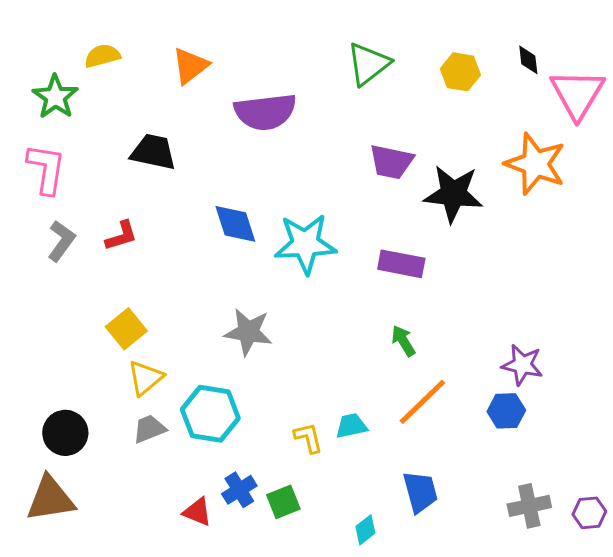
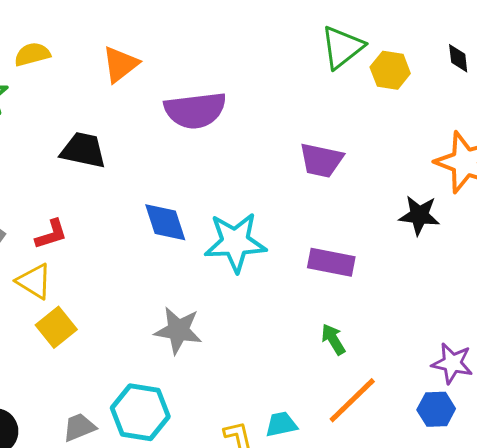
green triangle: (368, 64) -> (342, 47), moved
black star: (453, 194) -> (419, 215), moved, size x0.7
yellow triangle: (145, 378) -> (34, 281), moved, turned -48

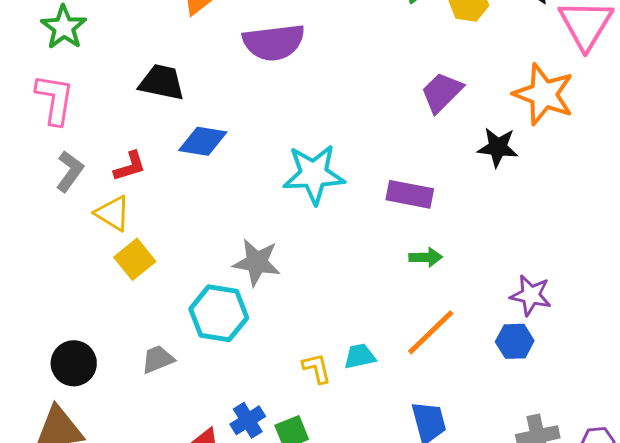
purple trapezoid: (321, 160) -> (442, 92), moved, turned 123
blue diamond: (165, 222) -> (203, 141), moved, turned -63
green arrow: (333, 339) -> (426, 257), moved, turned 120
cyan hexagon: (140, 412) -> (219, 313), moved

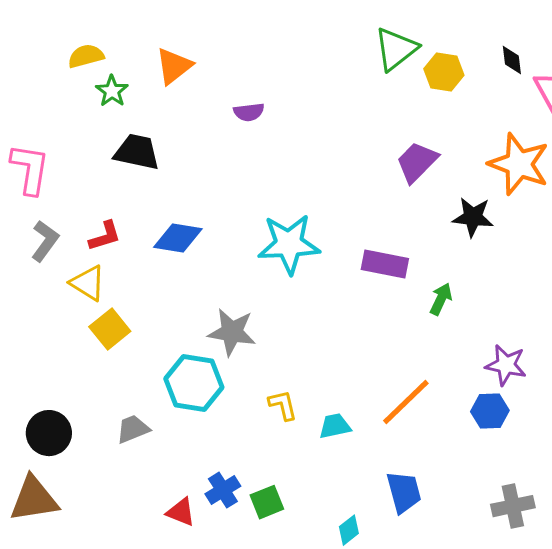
green star: (64, 27) -> (112, 91), moved, size x0.7
purple semicircle: (274, 42) -> (249, 112), size x0.5
blue diamond: (203, 141) -> (178, 238), moved
green arrow: (426, 257) -> (441, 299), moved, turned -64
yellow L-shape: (317, 368) -> (283, 405), moved

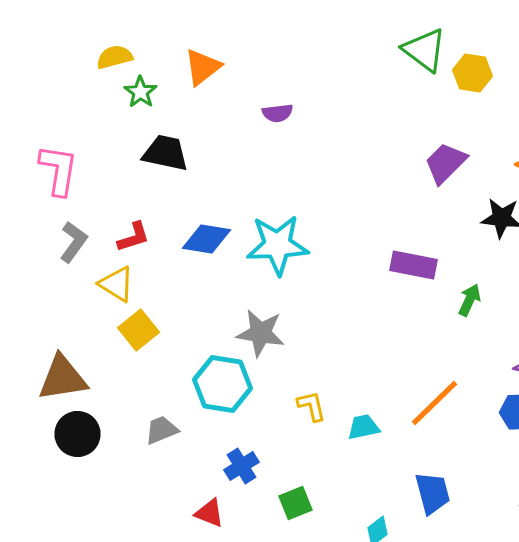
green triangle: (396, 49) -> (424, 50), turned -45
cyan star: (289, 244) -> (278, 245), moved
blue cross: (223, 490) -> (242, 466), moved
brown triangle: (34, 499) -> (62, 378), moved

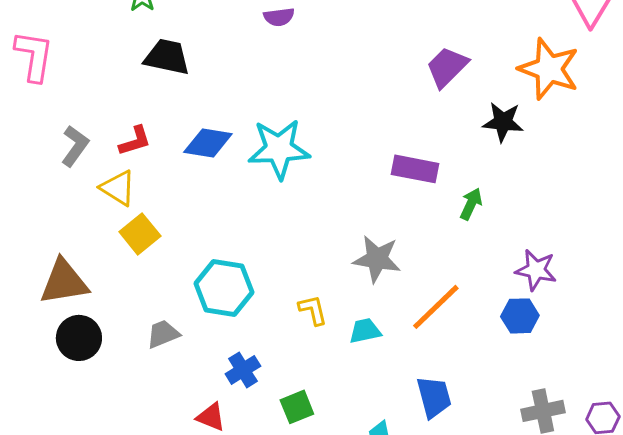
pink L-shape: (58, 170) -> (34, 56), moved
gray star: (260, 333) -> (377, 259), moved

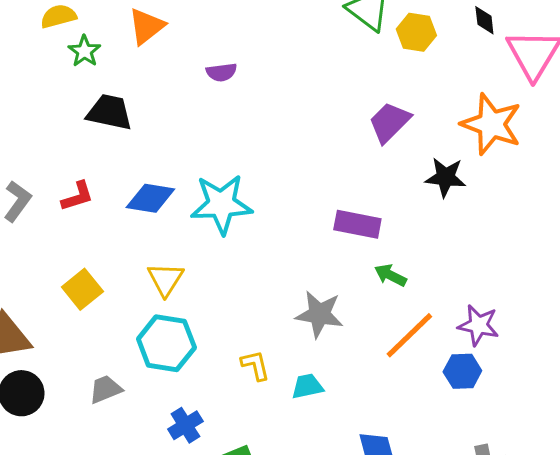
yellow triangle: (118, 188) -> (165, 279), moved, turned 30
green arrow: (471, 204) -> (390, 275), moved, turned -88
orange line: (436, 307) -> (409, 335), moved

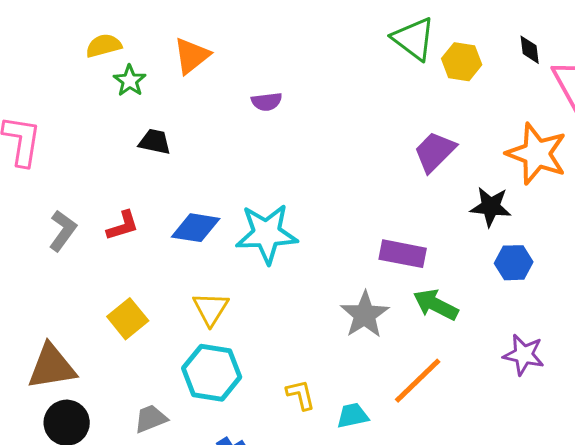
black trapezoid: (109, 112) -> (155, 142), size x0.7
green arrow: (390, 275) -> (436, 305), size x1.4
gray star: (319, 314) -> (365, 315), moved, turned 30
orange line: (409, 335) -> (418, 381), moved
blue hexagon: (462, 371) -> (514, 263), moved

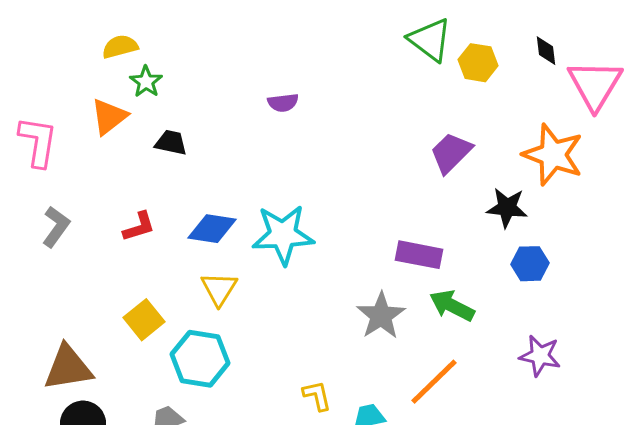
orange triangle: (192, 56) -> (109, 117), moved
gray L-shape: (63, 231) -> (56, 227), moved
yellow triangle: (211, 309) -> (219, 289), moved
cyan hexagon: (212, 373) -> (200, 359), moved

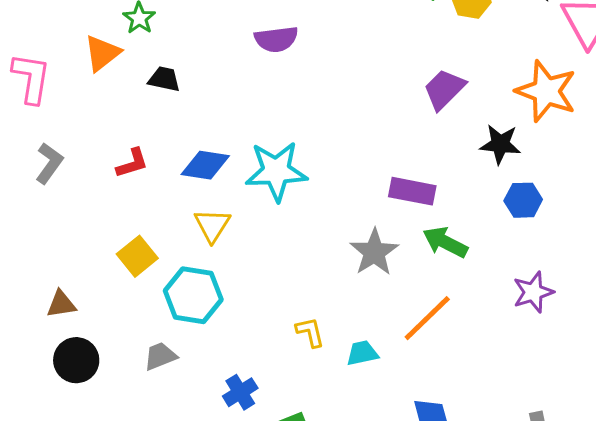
purple semicircle: (283, 103) -> (276, 39), size x1.4
purple star: (540, 356) -> (533, 292), turned -30
brown triangle: (68, 368) -> (61, 304), size x0.6

